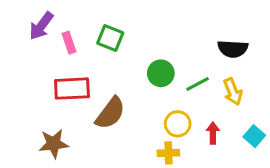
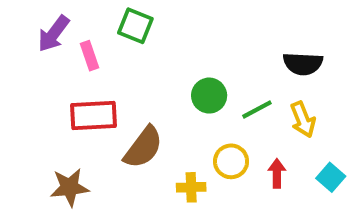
green square: (110, 38) -> (135, 26), moved
yellow cross: (168, 153) -> (191, 187), moved

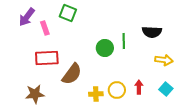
green line: (257, 110) -> (124, 41), moved, turned -63
yellow arrow: (303, 119) -> (164, 60), moved, turned -60
yellow circle: (231, 161) -> (117, 90), moved

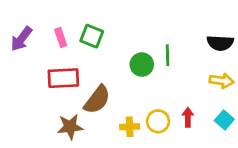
green square: (68, 13) -> (92, 36), moved
purple arrow: (27, 17) -> (21, 39), moved
black semicircle: (152, 32) -> (220, 43), moved
brown star: (35, 94) -> (70, 127), moved

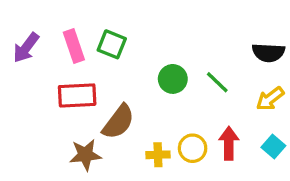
pink rectangle: (61, 37) -> (74, 46), size x1.4
green line: (167, 55) -> (217, 82), moved, turned -45
yellow arrow: (222, 81) -> (270, 99), turned 135
red arrow: (188, 117) -> (229, 143), size x1.4

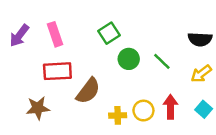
green square: (112, 44) -> (109, 33), moved, turned 35
brown star: (85, 155) -> (38, 108), moved

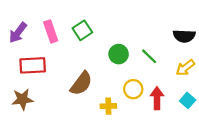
green square: (109, 33) -> (82, 30), moved
red rectangle: (57, 71) -> (33, 65), moved
brown star: (38, 108) -> (22, 99), moved
yellow circle: (143, 111) -> (133, 89), moved

